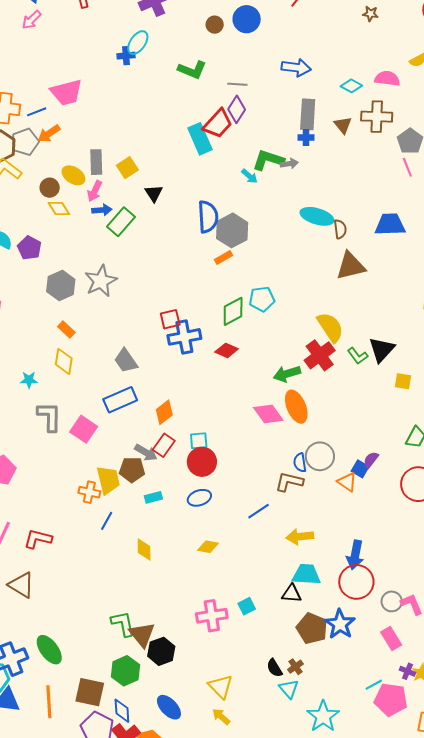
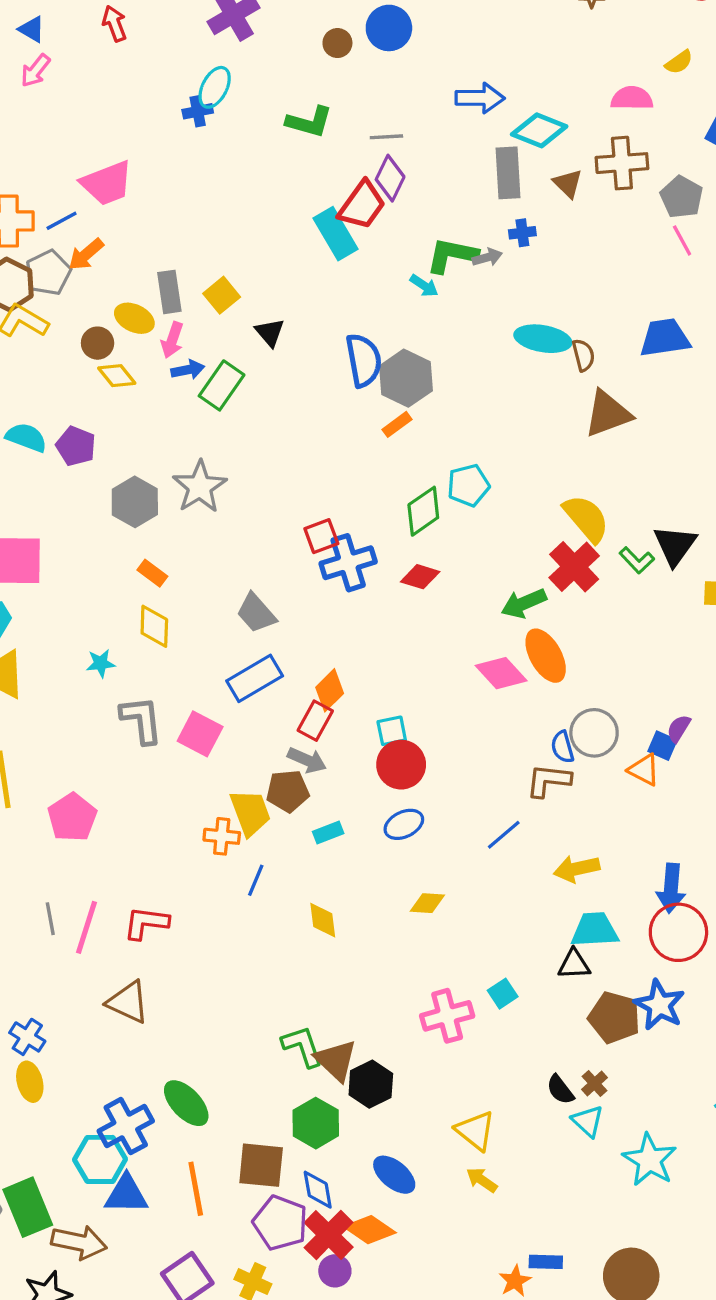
cyan diamond: (351, 86) -> (539, 130), moved, size x1.5
blue cross: (306, 137) -> (522, 233), moved
red rectangle: (164, 445) -> (315, 721), moved

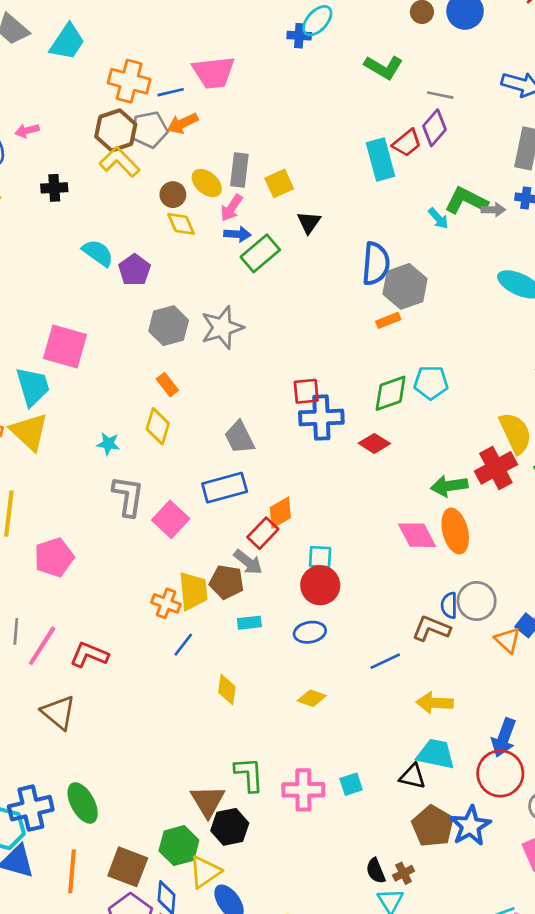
red trapezoid: (362, 205) -> (407, 143), size x0.7
green L-shape: (302, 1046) -> (249, 774), moved
yellow triangle: (475, 1131) -> (205, 872), moved, turned 32

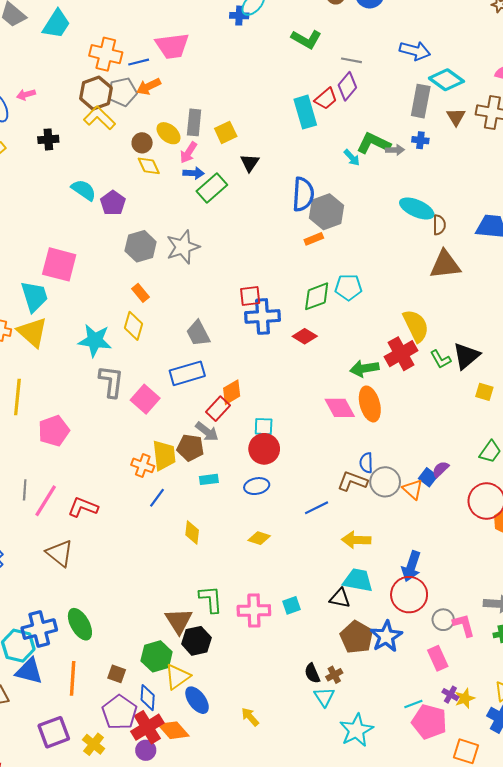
cyan star: (108, 444) -> (95, 340), size x1.8
gray circle: (477, 601) -> (385, 482), moved
brown square: (128, 867) -> (117, 674), size x0.6

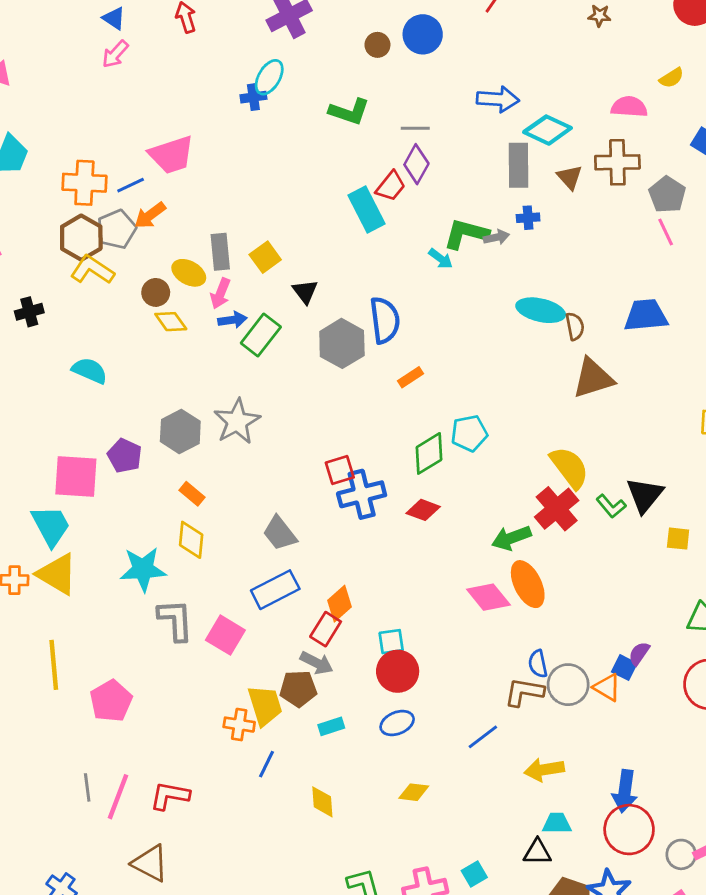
purple pentagon: (113, 203) -> (125, 456), moved
gray hexagon: (326, 212) -> (342, 343), moved
cyan trapezoid: (358, 580) -> (557, 823), size x0.7

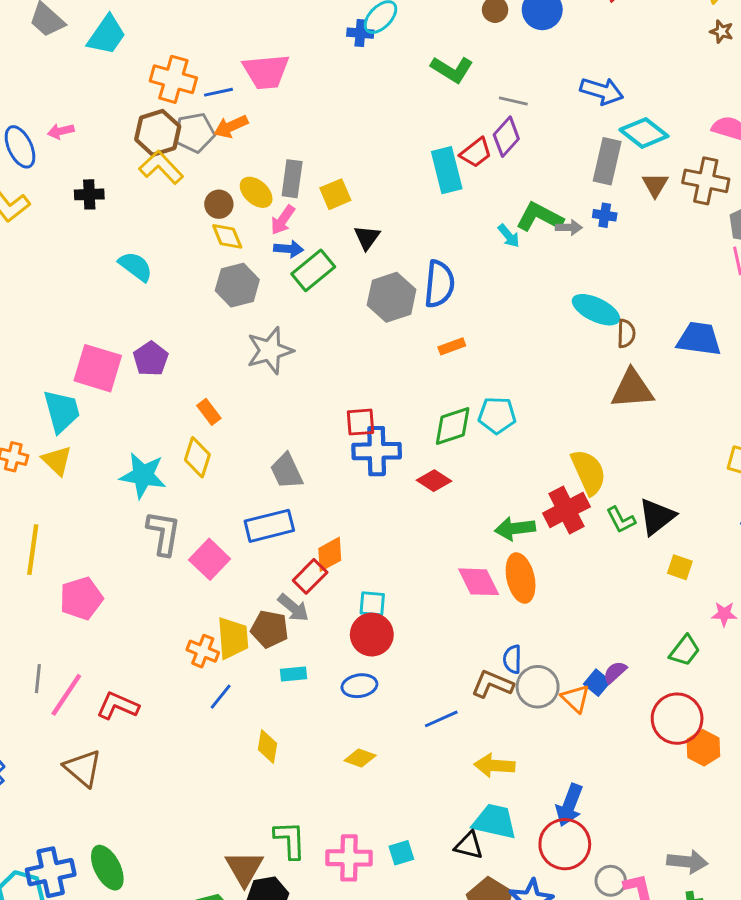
gray hexagon: (180, 431) -> (237, 285), moved
yellow triangle: (57, 574) -> (57, 461), size x0.7
cyan trapezoid: (557, 823) -> (495, 822), size x1.5

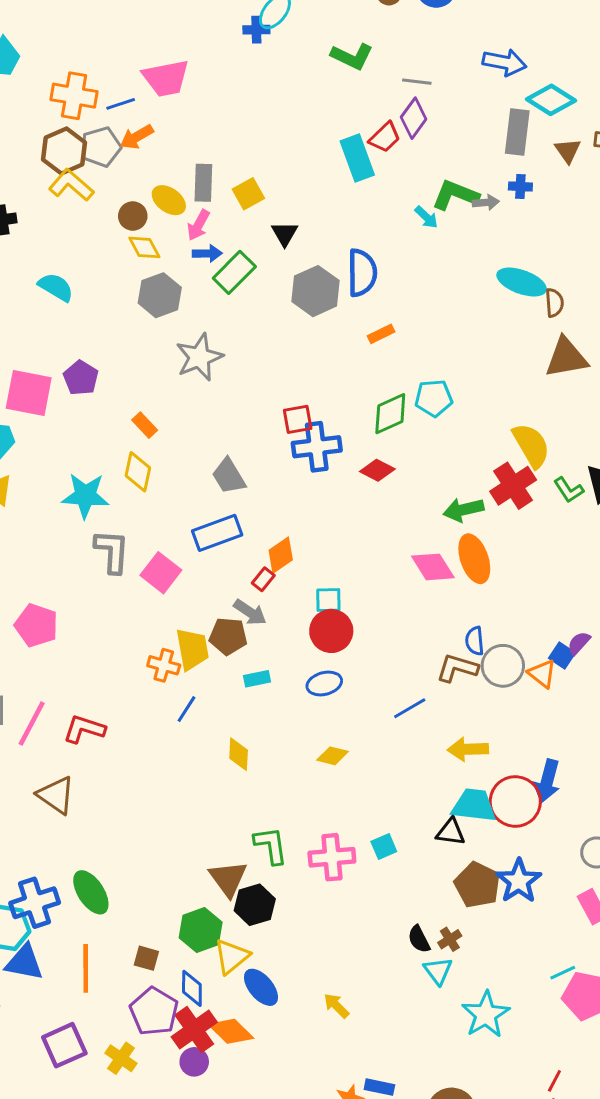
red rectangle: (310, 576) -> (263, 579), size x0.7
pink pentagon: (81, 598) -> (36, 625), turned -30
red circle: (565, 844) -> (515, 801), moved

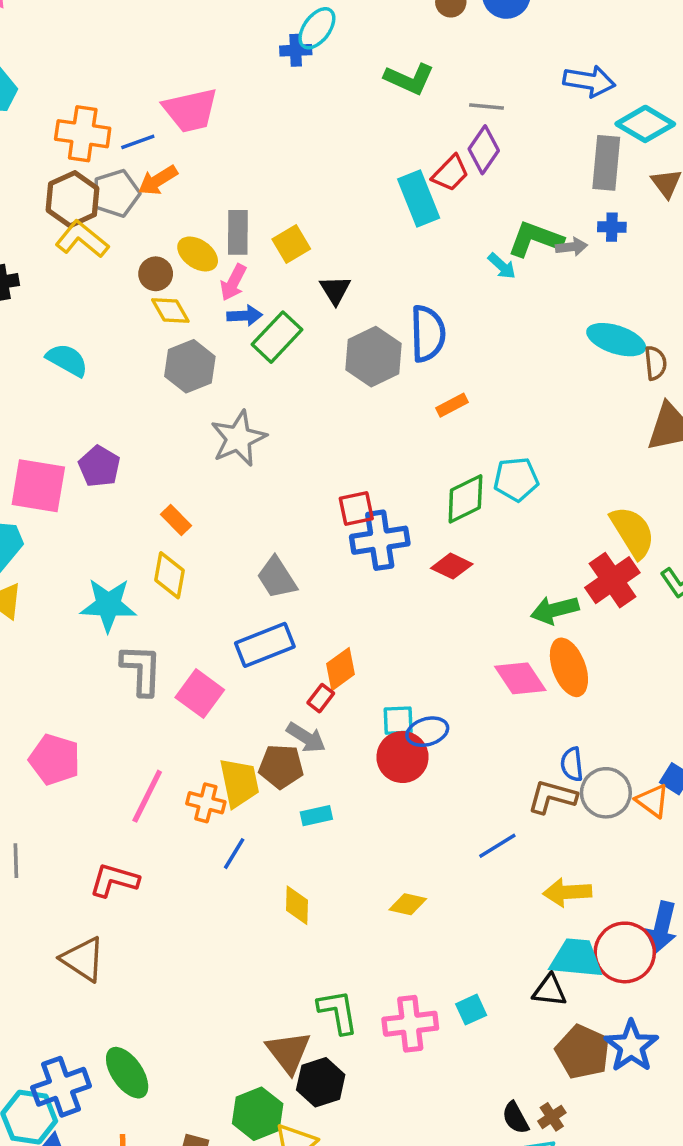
blue ellipse: (324, 684) -> (427, 732), moved
pink line: (32, 724) -> (147, 796), moved

